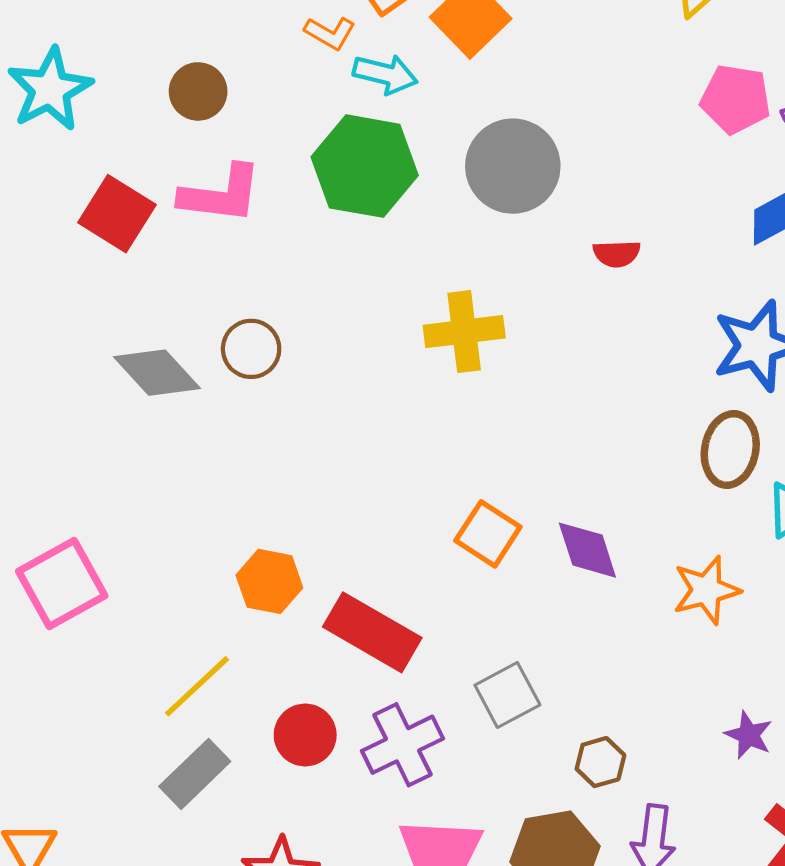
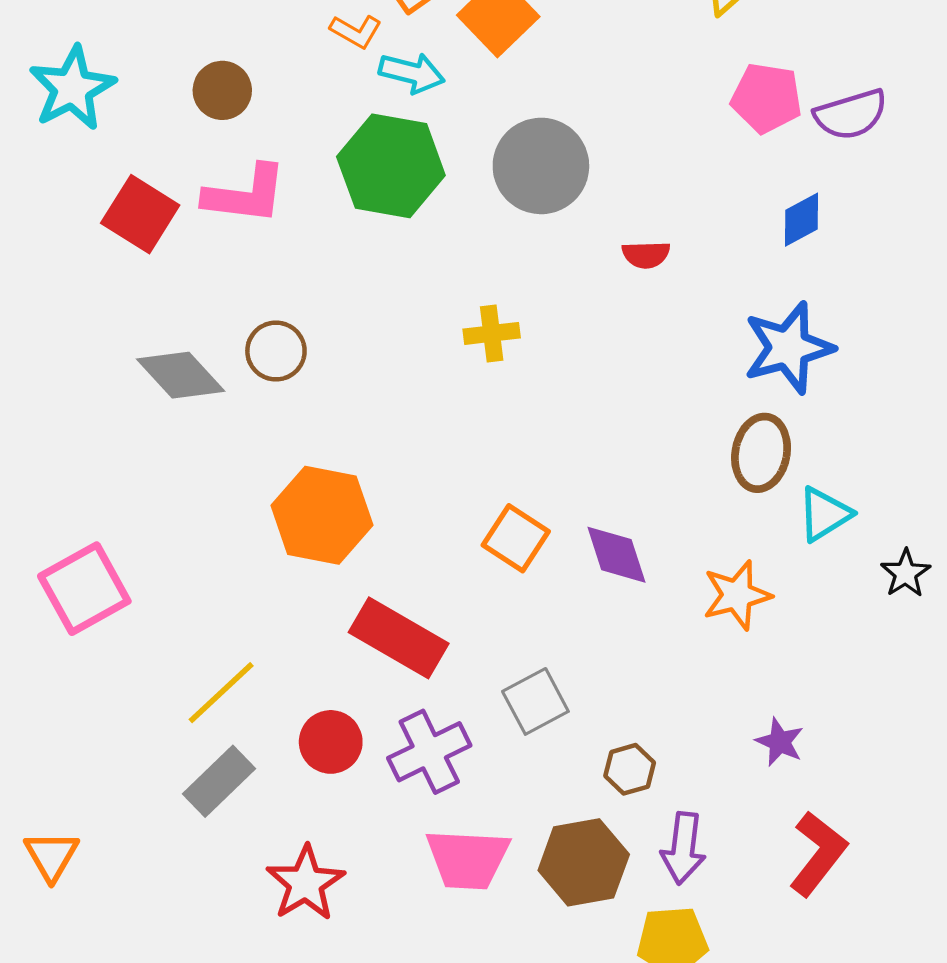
yellow cross: (464, 332) -> (492, 333), size x0.7
orange hexagon: (269, 581) -> (322, 515), moved, size x1.5

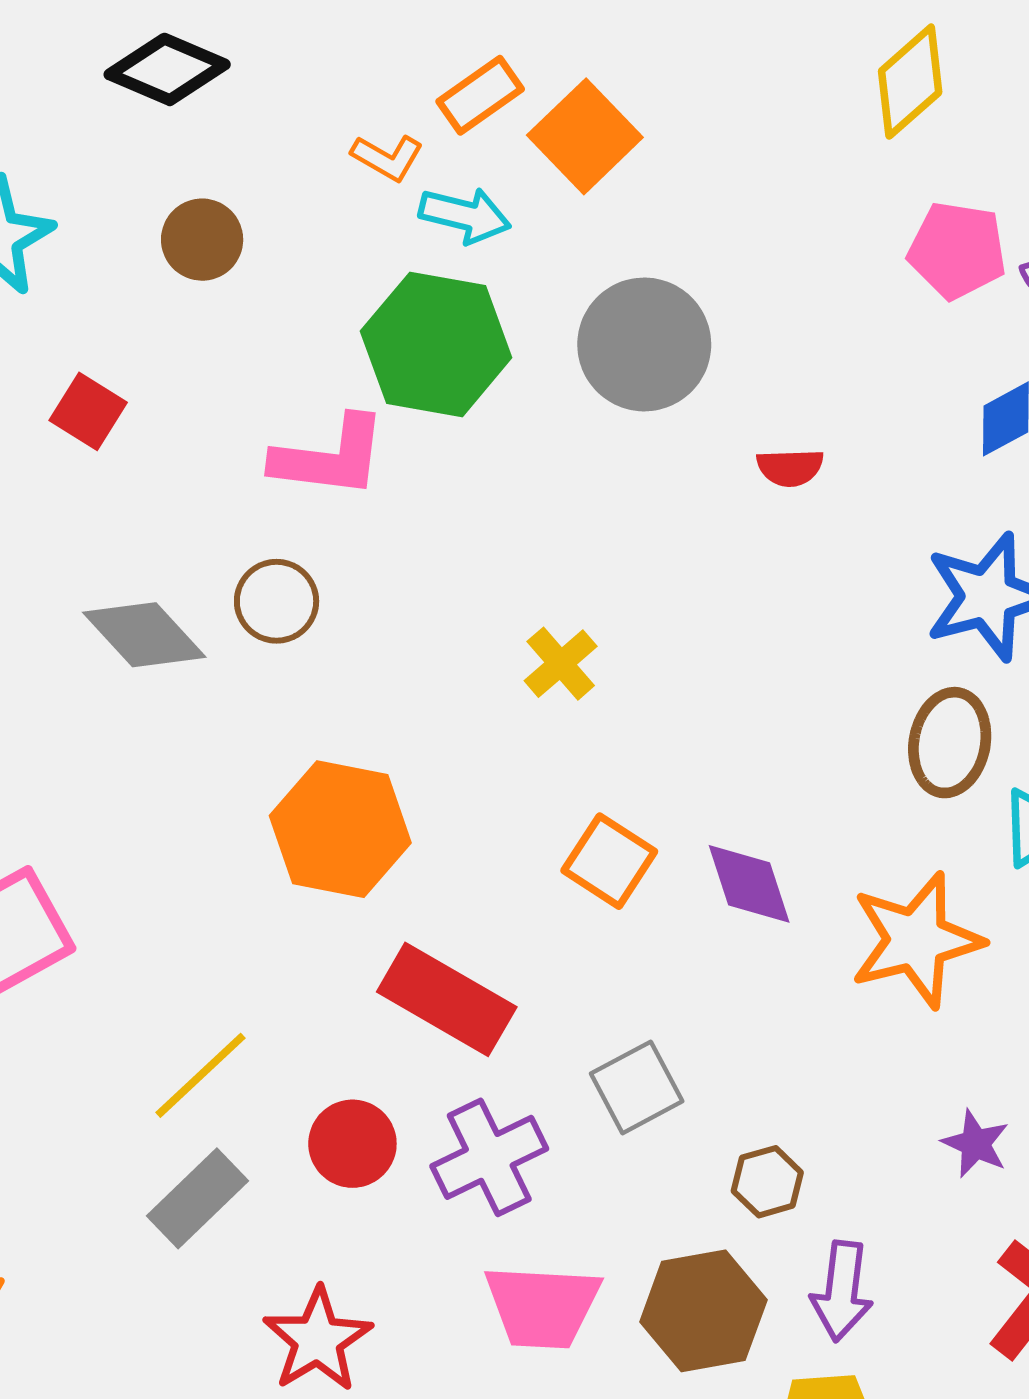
pink L-shape: (245, 194) -> (330, 457), moved
red square: (140, 214) -> (88, 411), size x0.7
yellow cross: (492, 333) -> (561, 664), moved, turned -34
orange star: (737, 595) -> (916, 940), size x1.4

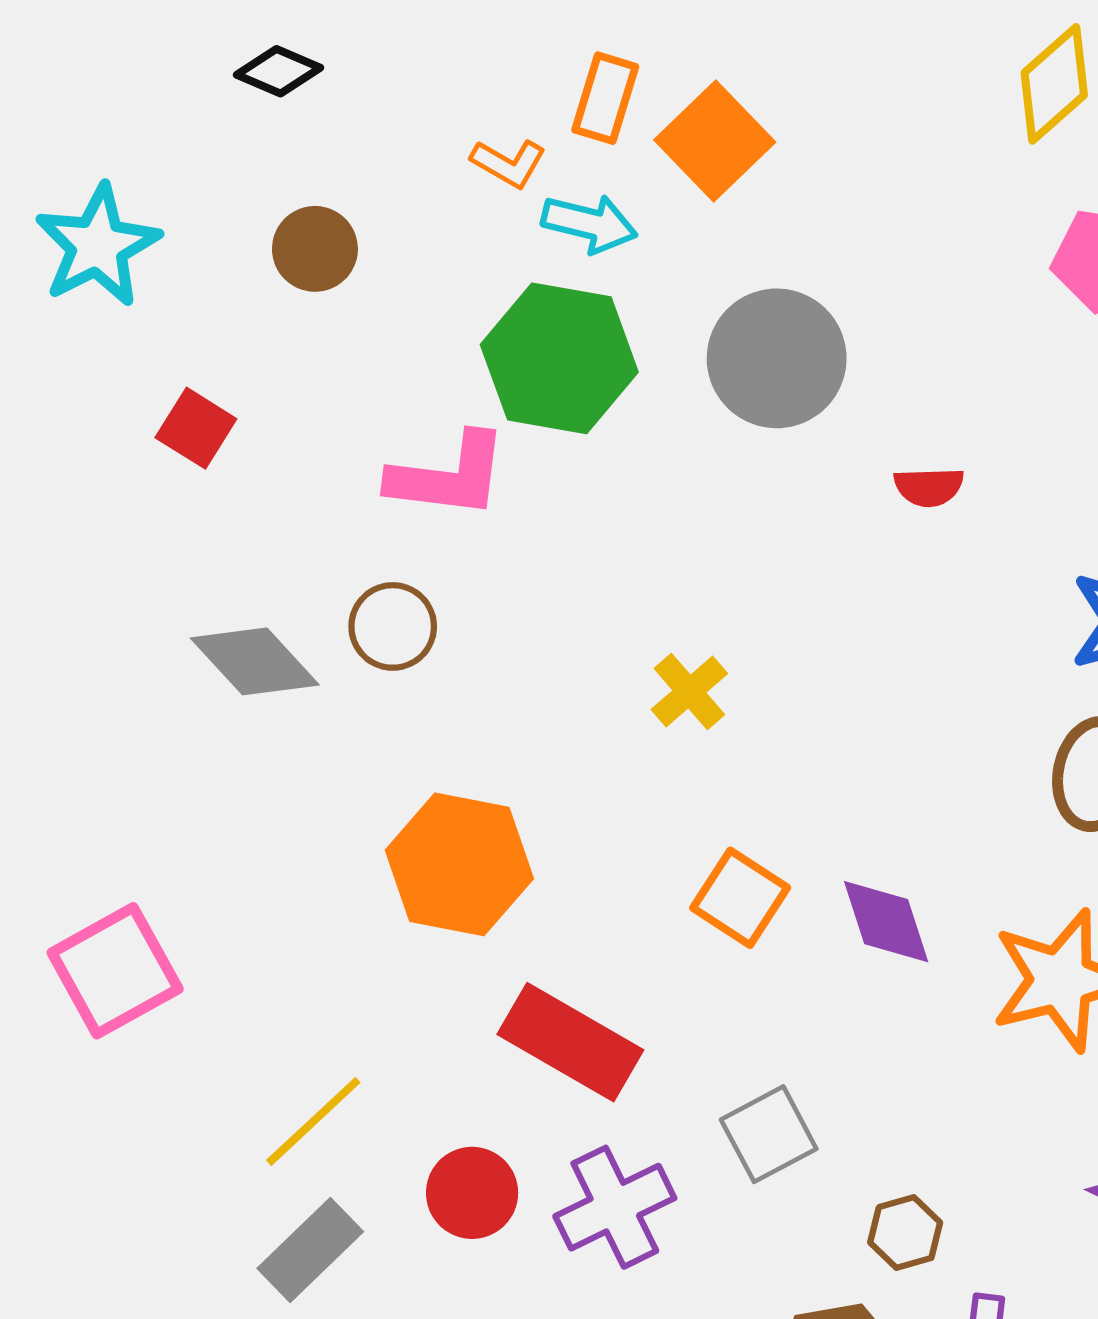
black diamond: (167, 69) -> (278, 71), size x0.7
orange rectangle: (480, 95) -> (605, 98), turned -38

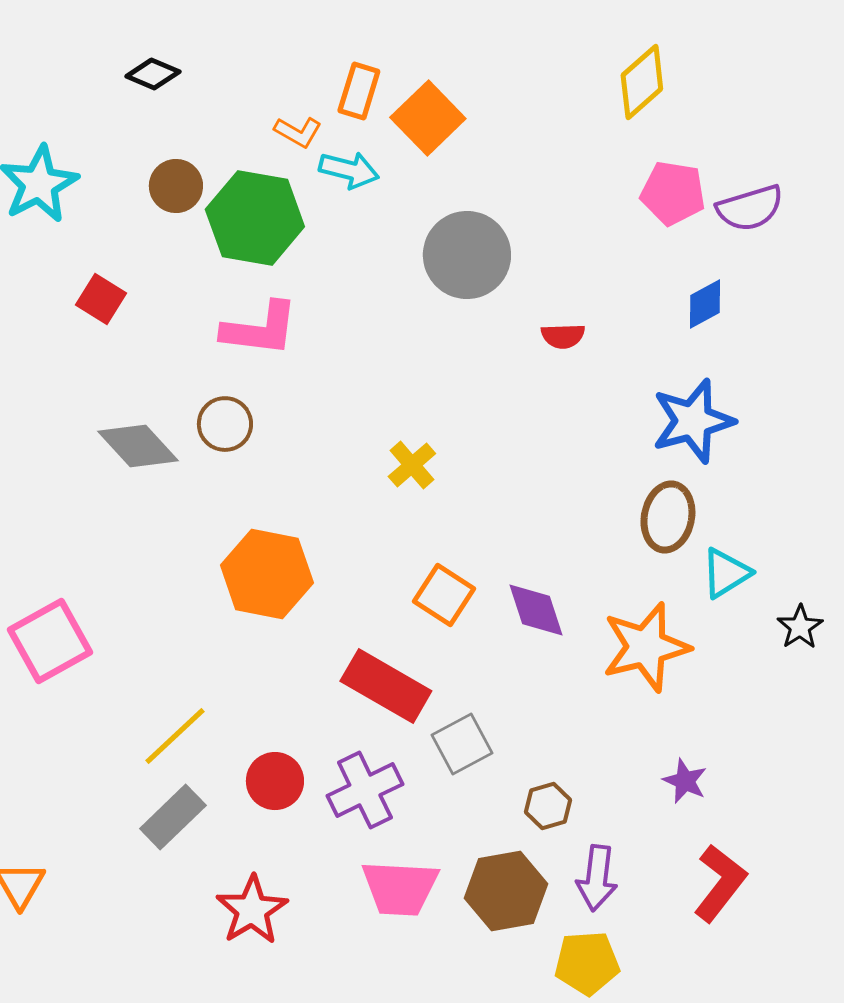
green hexagon: (559, 358) -> (255, 218), moved
red rectangle: (570, 1042) -> (386, 686), moved

